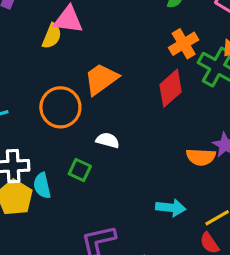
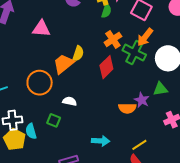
yellow semicircle: (52, 36) -> (78, 54), moved
cyan arrow: (171, 208) -> (101, 141), moved

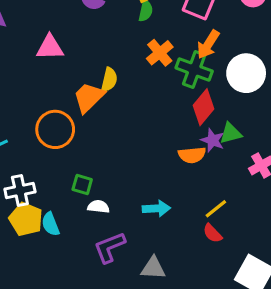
red diamond: (106, 67) -> (203, 107), moved
green triangle: (160, 89) -> (231, 133), moved
white semicircle: (70, 101) -> (98, 207), moved
cyan semicircle: (31, 131) -> (50, 224), moved

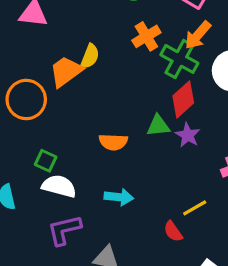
green triangle: (231, 133) -> (158, 126), moved
orange semicircle: (192, 155) -> (113, 142), moved
white semicircle: (98, 207) -> (59, 186), size x1.5
yellow line: (216, 209) -> (195, 208), moved

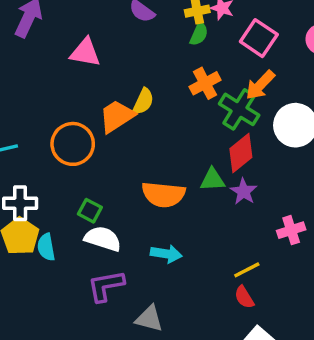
orange semicircle: (113, 142) -> (163, 195), size x1.4
red semicircle: (173, 231) -> (244, 297), moved

